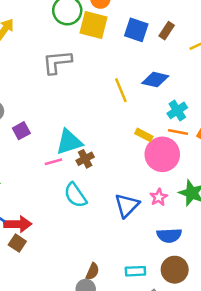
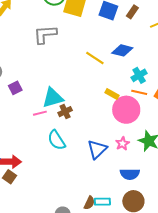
yellow line: (121, 90) -> (95, 58), turned -36
brown semicircle: (92, 271) -> (89, 203), moved

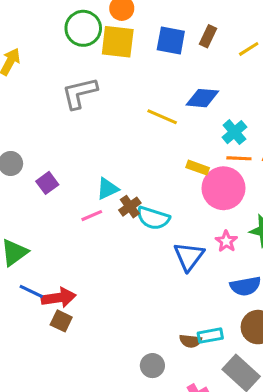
cyan triangle: (53, 98) -> (107, 189), size x0.7
cyan semicircle: (57, 140) -> (153, 218), moved, turned -30
brown semicircle: (89, 203) -> (190, 341), turned 80

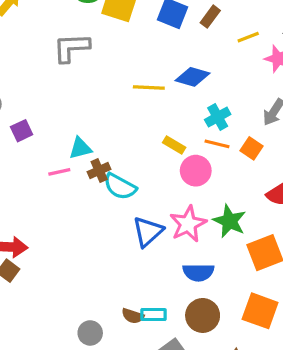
yellow line: (162, 117) -> (149, 87), turned -32
pink circle: (223, 188) -> (196, 171), size x0.7
pink star: (226, 241) -> (188, 224), size x1.6

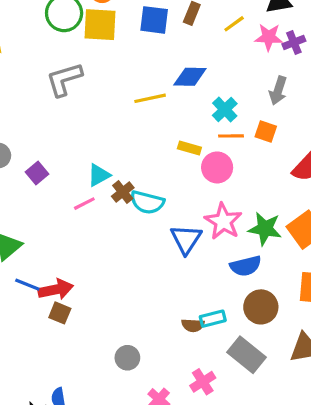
green star: (230, 221) -> (265, 229), moved
gray circle: (90, 333) -> (127, 358), moved

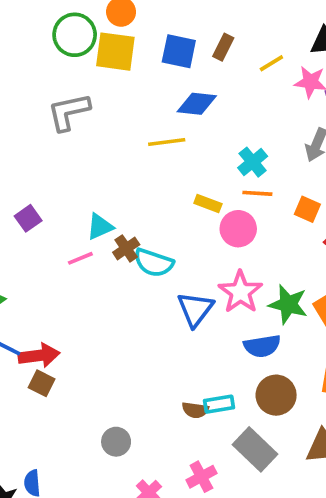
blue diamond: (190, 77) -> (197, 104), moved
orange square: (266, 131) -> (307, 209), moved

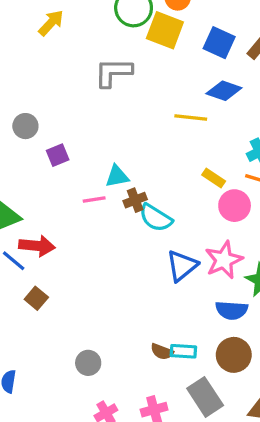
red arrow: (39, 355) -> (37, 246), moved

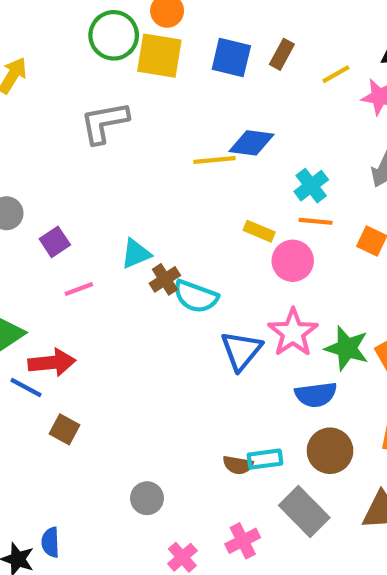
blue diamond: (224, 91) -> (251, 143), moved
pink line: (94, 199) -> (79, 289), moved

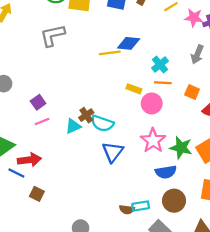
purple square: (55, 242) -> (38, 102), moved
cyan triangle: (136, 254) -> (73, 126), moved
blue triangle: (241, 351) -> (113, 152), moved

